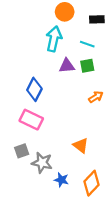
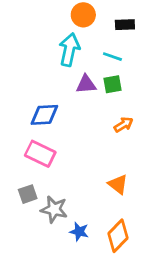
blue diamond: (34, 89) -> (44, 115), turned 60
orange triangle: (81, 145) -> (118, 184), moved

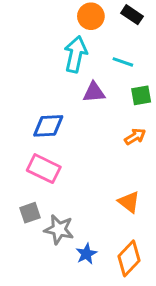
black rectangle: (125, 25) -> (132, 15), moved, turned 36
green square: (112, 84) -> (141, 95), moved
blue star: (79, 232) -> (86, 254), turned 30

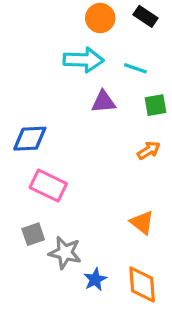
cyan arrow: (76, 54) -> (83, 60), turned 80
blue diamond: (48, 126) -> (30, 139), moved
orange diamond: (129, 258) -> (142, 284), turned -48

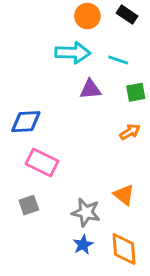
gray star: (65, 253) -> (86, 212), moved

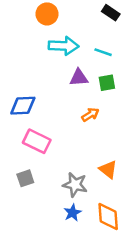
orange circle: (87, 16) -> (47, 14), moved
green square: (136, 92) -> (107, 83), moved
orange arrow: (130, 132) -> (90, 115), moved

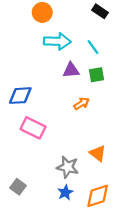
cyan line: (103, 52) -> (93, 47), turned 35
gray square: (25, 178) -> (18, 187), moved, turned -35
orange diamond: (108, 217) -> (98, 196), turned 76

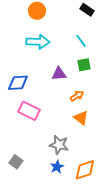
cyan arrow: (57, 41) -> (38, 42), moved
purple triangle: (71, 70) -> (59, 74), moved
orange arrow: (81, 104) -> (77, 96), moved
orange triangle: (98, 153) -> (81, 118), moved

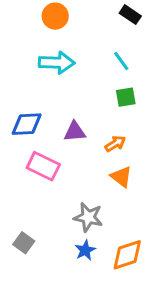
purple triangle: (59, 74) -> (75, 132), moved

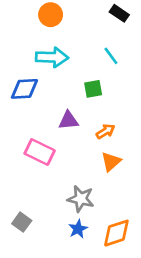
green square: (126, 97) -> (93, 89), moved
blue diamond: (27, 124) -> (24, 89), moved
orange triangle: (121, 177) -> (111, 162), turned 40

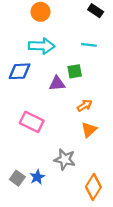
cyan line: (111, 56) -> (89, 45), turned -48
purple triangle: (68, 120) -> (57, 83), moved
blue star: (78, 229) -> (37, 177), moved
orange diamond: (116, 233) -> (93, 187), turned -40

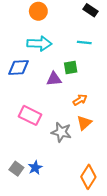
gray star: (65, 159) -> (61, 132), moved

